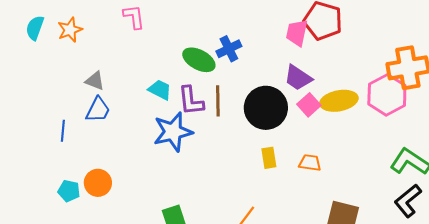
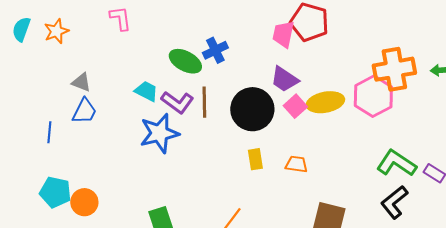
purple L-shape: (191, 101) -> (177, 102), turned -48
orange circle: (98, 183) -> (84, 202), moved
cyan pentagon: (69, 191) -> (55, 192), size x1.4

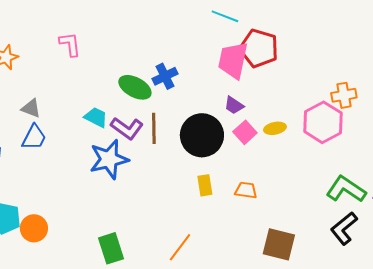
pink trapezoid: (283, 34) -> (233, 60), size x1.4
orange cross: (394, 69) -> (344, 95), size x0.6
purple trapezoid: (284, 79) -> (234, 105), size x0.7
yellow ellipse: (325, 102) -> (275, 128), size x0.6

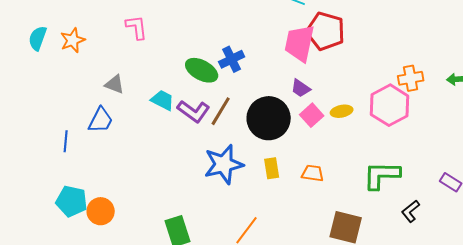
gray triangle: (31, 108) -> (115, 84), moved
brown line: (154, 128) -> (221, 111), turned 32
blue star: (109, 159) -> (224, 164), moved
green L-shape: (346, 189) -> (382, 175), moved, turned -33
black L-shape: (344, 228) -> (411, 211), size x0.7

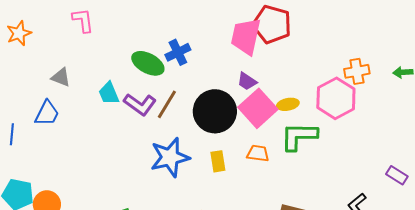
cyan trapezoid: (163, 100) -> (109, 93), turned -140
pink square: (312, 115) -> (258, 108), size x1.6
orange trapezoid: (313, 173) -> (258, 153), moved
green L-shape: (382, 175) -> (299, 136), moved

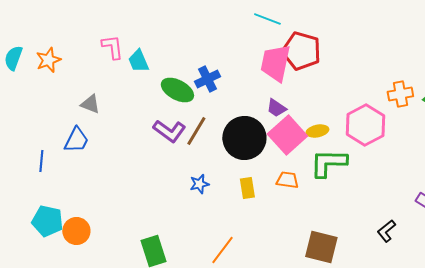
orange cross: (357, 71) -> (400, 94), moved
cyan trapezoid: (109, 93) -> (138, 61), moved
blue star: (170, 157) -> (199, 184), size x0.5

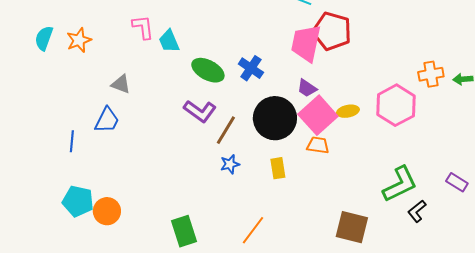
blue cross: (207, 79) -> (251, 68), moved, turned -30
brown line: (196, 131) -> (226, 130), moved
green L-shape: (328, 163) -> (400, 184), moved, turned 153
orange trapezoid: (287, 180) -> (318, 145), moved

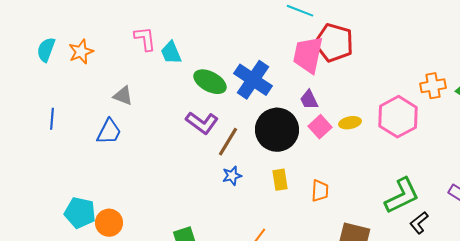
blue cross: (251, 68) -> (253, 80), size x1.5
purple trapezoid: (307, 88) -> (309, 100), turned 30
pink square: (318, 115) -> (320, 127), size x0.6
blue line: (72, 141) -> (52, 119), moved
orange trapezoid: (318, 145) -> (320, 191), moved, turned 85

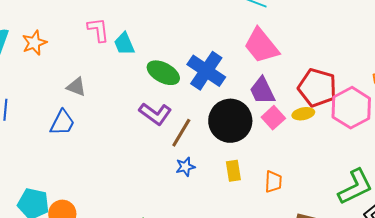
red pentagon: (334, 43) -> (317, 88), moved
pink trapezoid: (308, 55) -> (261, 46), turned -51
purple trapezoid: (309, 100) -> (262, 91), size x1.4

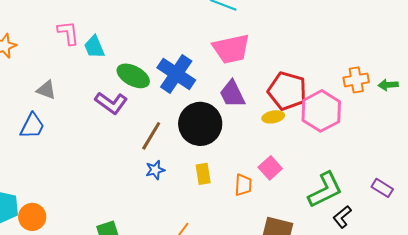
pink trapezoid: (261, 46) -> (231, 49), turned -63
purple L-shape: (155, 114) -> (111, 103), moved
pink square: (273, 118) -> (270, 168), moved

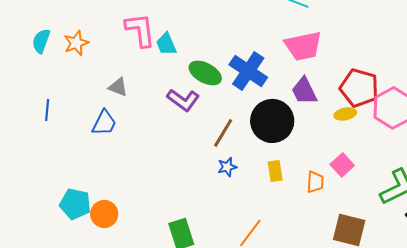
pink L-shape: (68, 33) -> (140, 30), size x1.4

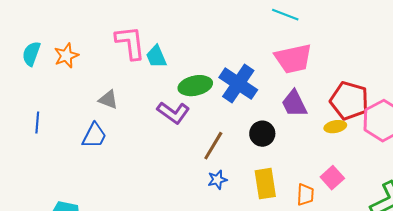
green ellipse: (205, 73) -> (195, 86), turned -40
black circle: (272, 121) -> (262, 134), size x0.6
yellow rectangle: (275, 171) -> (265, 184), size x1.4

